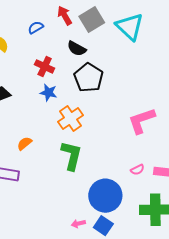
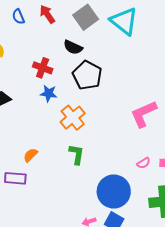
red arrow: (65, 16) -> (47, 14), moved
blue semicircle: (36, 27) -> (18, 17), moved, turned -77
orange semicircle: (24, 143) -> (31, 155), moved
green L-shape: (71, 156) -> (77, 154), size x0.7

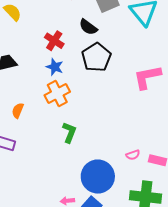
pink L-shape: (144, 114) -> (147, 77), moved
orange cross: (73, 118) -> (57, 94), moved
orange semicircle: (31, 155) -> (18, 110), moved, turned -35

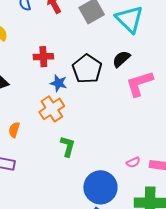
black semicircle: (88, 27) -> (121, 59), moved, turned 108
red cross: (54, 41) -> (43, 57), turned -30
blue star: (55, 67) -> (59, 83), moved

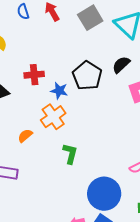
red cross: (43, 57) -> (34, 75), moved
orange semicircle: (14, 130) -> (25, 136), moved, turned 35

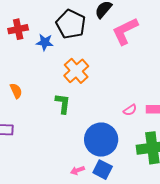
orange cross: (53, 117) -> (76, 71), moved
orange semicircle: (25, 136) -> (16, 91), turned 112

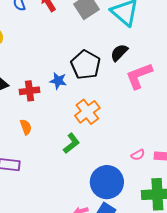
red cross: (18, 29) -> (30, 91), moved
green L-shape: (63, 104) -> (71, 143), turned 40

